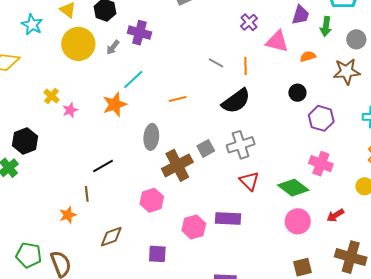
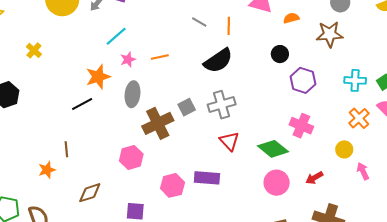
orange star: (115, 105) -> (98, 77), moved
pink star: (70, 110) -> (128, 59), moved
black line: (103, 166) -> (82, 104), moved

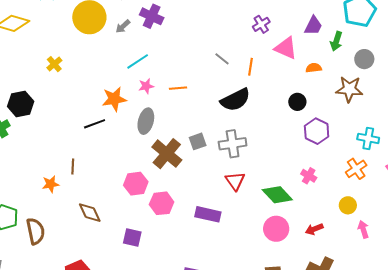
orange cross: (359, 118) -> (356, 169), moved
brown cross: (158, 123) -> (167, 154), turned -32
pink cross: (301, 126) -> (309, 176), size x0.7
pink hexagon: (172, 185) -> (162, 203), moved
brown diamond: (90, 193) -> (90, 213), turned 75

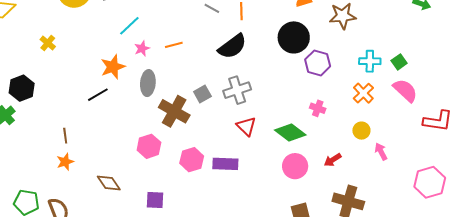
black circle: (297, 102) -> (294, 37), size x1.8
brown line: (73, 166) -> (65, 136), moved
pink hexagon: (162, 203) -> (192, 160), moved

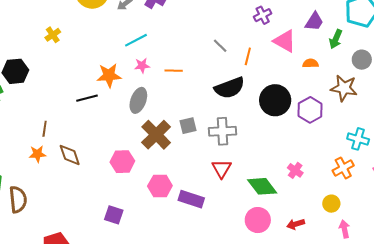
black circle: (294, 37) -> (275, 100), moved
purple hexagon: (318, 63) -> (310, 110), moved
brown diamond: (109, 183) -> (70, 155), moved

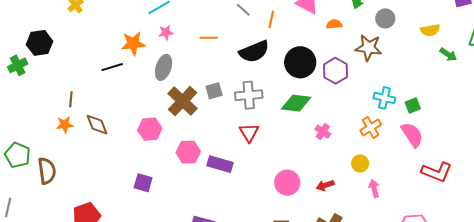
orange line: (174, 71) -> (209, 38), moved
green diamond: (262, 186) -> (296, 103), moved, turned -44

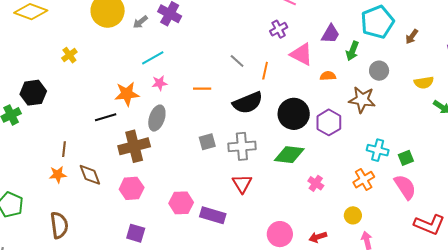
brown cross: (183, 101) -> (134, 146), moved, turned 32
pink hexagon: (150, 129) -> (132, 188), moved
brown semicircle: (47, 171) -> (59, 225), moved

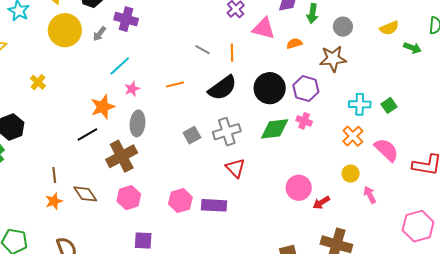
pink cross: (316, 183) -> (304, 121), moved
pink semicircle: (405, 187) -> (386, 150), moved
pink circle: (280, 234) -> (299, 188), moved

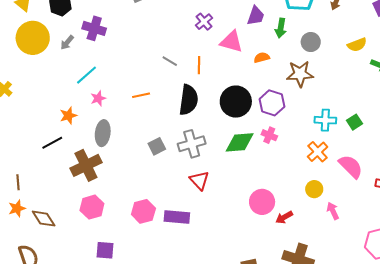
black semicircle: (222, 88) -> (189, 100), turned -48
orange star: (103, 107) -> (68, 116), size x0.7
brown diamond: (85, 194) -> (44, 219), moved

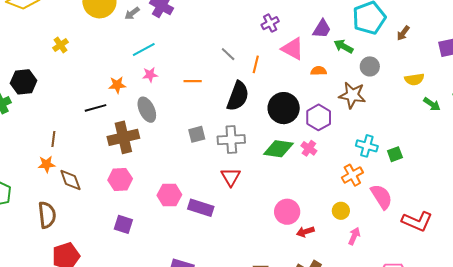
green arrow: (281, 28) -> (343, 46), turned 96
gray ellipse: (103, 133) -> (147, 110), turned -45
pink arrow: (333, 211) -> (354, 236), turned 36

